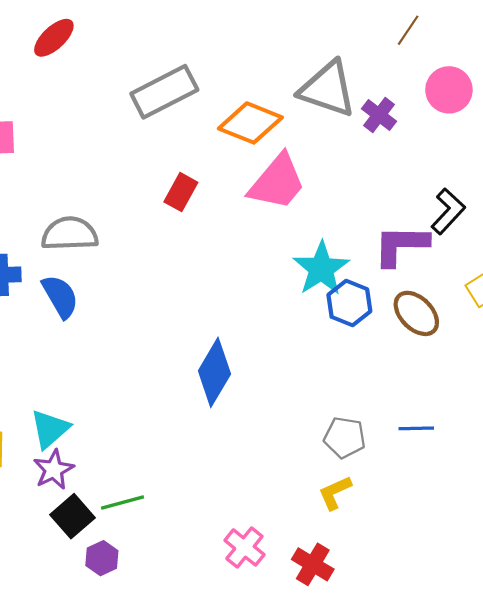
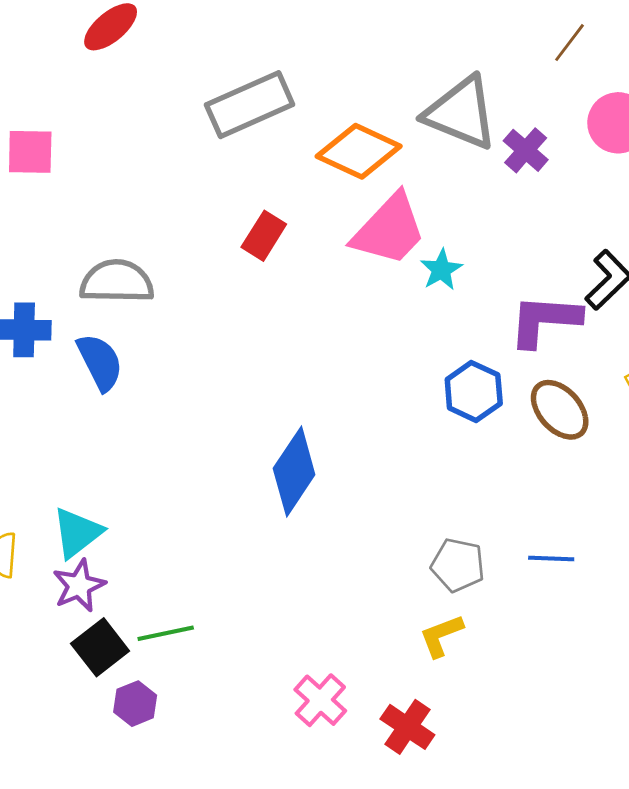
cyan star: (321, 269) -> (441, 270), moved, size x0.6

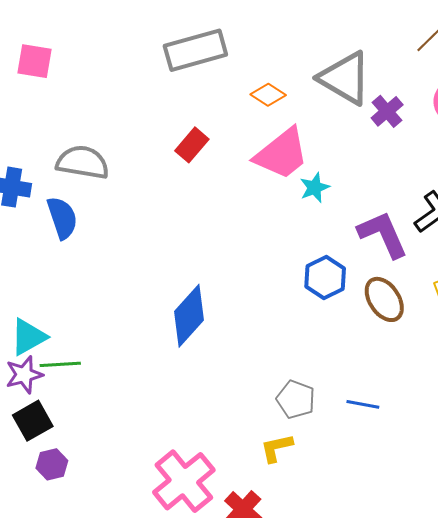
orange diamond: (359, 151) -> (268, 95), size x0.6
purple L-shape: (545, 320) -> (383, 234), turned 54
green line: (166, 633) -> (60, 364), moved
pink cross: (320, 700) -> (184, 481), size x1.6

